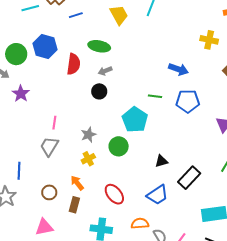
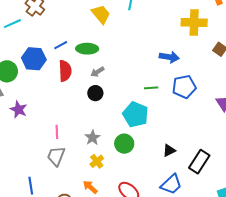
blue line: (76, 15) -> (61, 45), moved
yellow cross: (209, 40) -> (194, 22), size x1.4

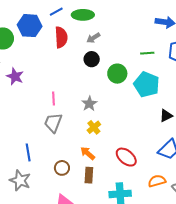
cyan pentagon: (136, 114) -> (147, 84), moved
green circle: (124, 144) -> (117, 74), moved

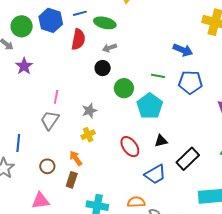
red ellipse: (126, 157) -> (130, 147), moved

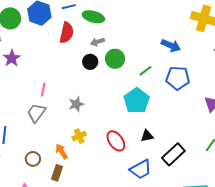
green line: (158, 76) -> (145, 71), turned -48
green circle: (124, 88) -> (115, 59), moved
yellow cross: (88, 135) -> (79, 136), moved

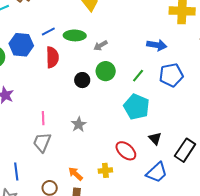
gray arrow: (98, 42) -> (101, 45), moved
yellow cross: (79, 136) -> (105, 170), moved, turned 32
black triangle: (147, 136) -> (155, 138), turned -48

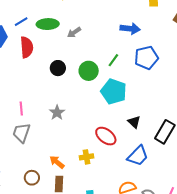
green circle: (106, 71) -> (89, 71), moved

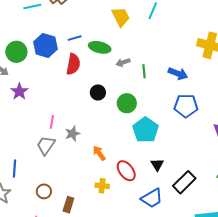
green line: (113, 60) -> (144, 71), moved, turned -56
gray star: (57, 113) -> (72, 134), moved
orange arrow: (57, 162) -> (99, 153), moved

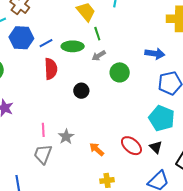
blue hexagon: (45, 45) -> (21, 38), moved
green line: (144, 71) -> (97, 34), moved
green circle: (127, 103) -> (120, 72), moved
cyan pentagon: (146, 130) -> (162, 118), moved
red ellipse: (126, 171) -> (131, 146), moved

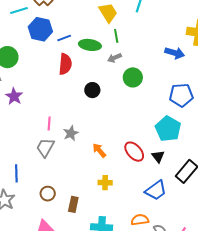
blue arrow: (155, 54) -> (175, 53), moved

